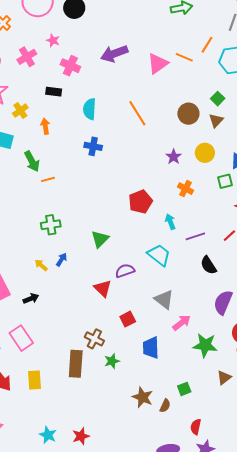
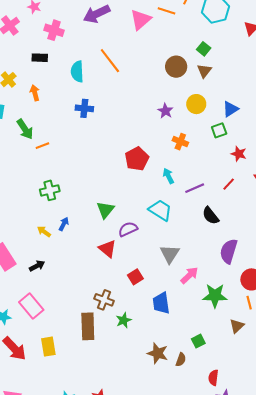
orange line: (137, 113) -> (110, 61), moved
green triangle: (100, 239) -> (105, 210), moved
gray triangle: (164, 299) -> (170, 254), turned 30

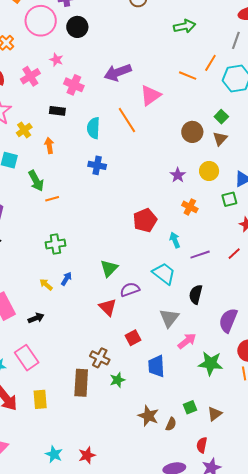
pink triangle: (141, 20) -> (150, 95), moved
black semicircle: (211, 216) -> (196, 294), moved, turned 48
brown triangle: (237, 326) -> (215, 414), moved

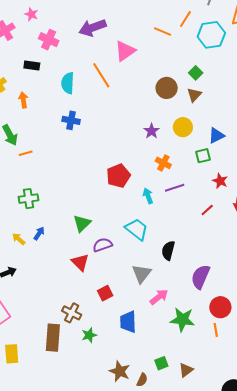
purple line: (200, 255) -> (175, 188), moved

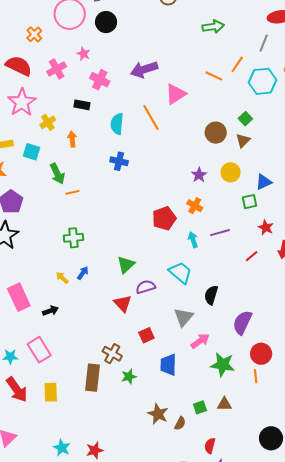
orange cross: (163, 163) -> (195, 206), moved
brown triangle: (186, 370) -> (224, 404), moved, turned 35

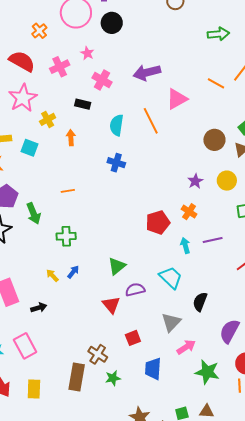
green arrow: (57, 174) -> (34, 213), moved

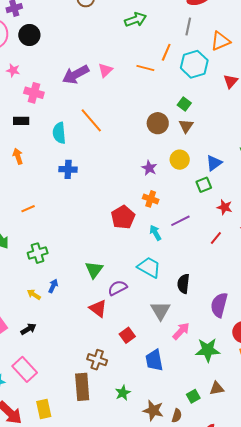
pink triangle: (177, 99) -> (105, 70), moved, size x0.7
green star: (113, 378) -> (123, 393), moved

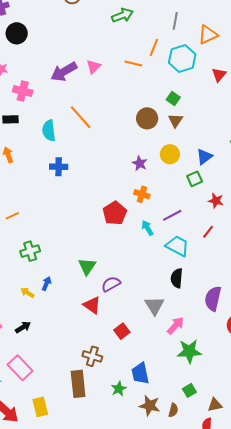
orange line: (28, 209) -> (12, 216), moved
cyan trapezoid: (149, 267) -> (177, 246), moved
green star: (208, 350) -> (189, 351), moved
blue trapezoid: (154, 360) -> (140, 373), moved
brown triangle: (217, 388) -> (215, 405), moved

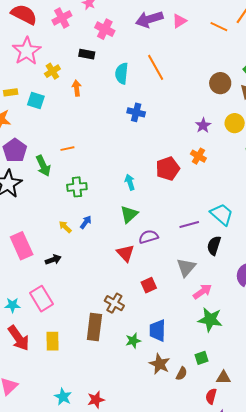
blue cross: (59, 167) -> (136, 112), moved
purple line: (172, 215) -> (189, 224), moved
cyan arrow: (147, 228) -> (130, 182), moved

